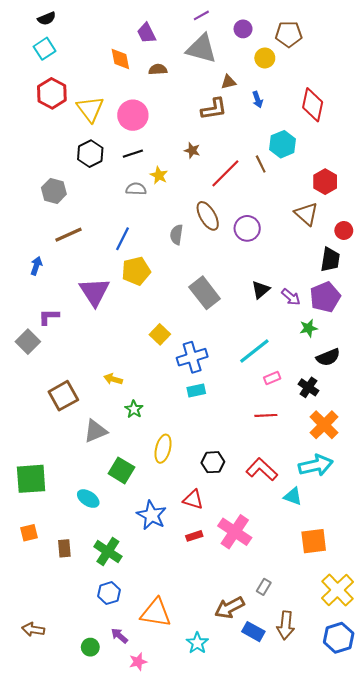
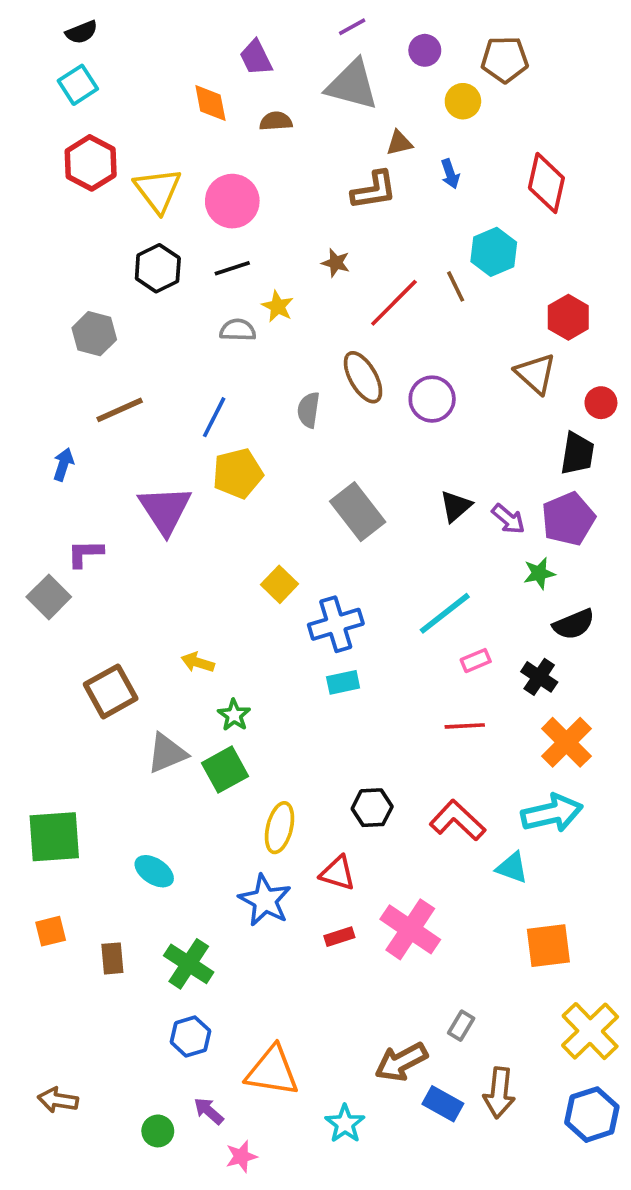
yellow ellipse: (163, 449) -> (279, 828), moved
green square: (121, 470) -> (225, 770), moved, turned 30

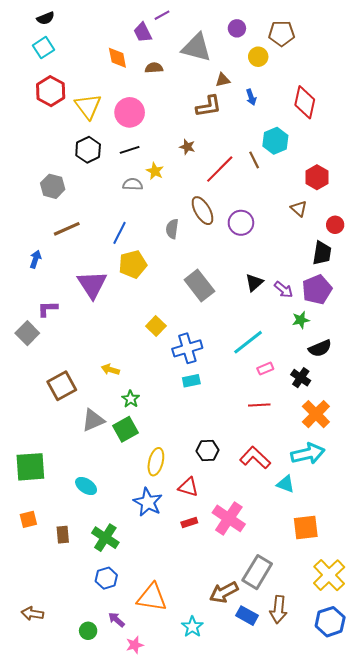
purple line: (352, 27) -> (162, 15), moved
brown triangle: (536, 374) -> (299, 209), size x0.7
gray rectangle: (461, 1026) -> (257, 572), size x2.0

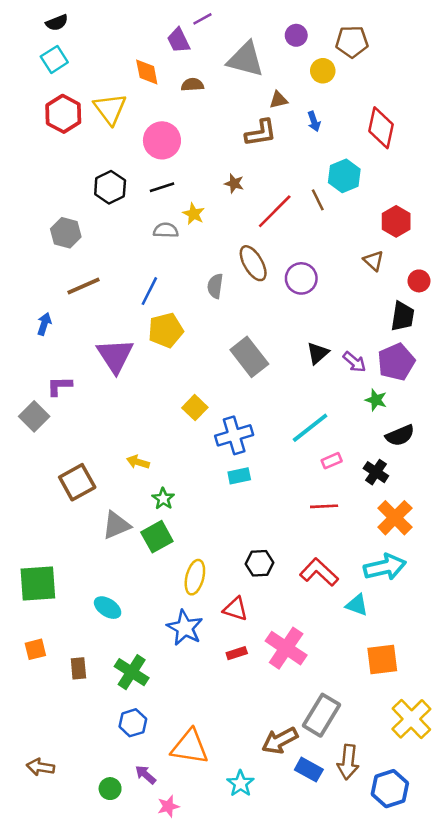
yellow triangle: (88, 106) -> (110, 109), moved
green star: (301, 320) -> (376, 400), turned 30
blue hexagon: (330, 622) -> (390, 789), moved

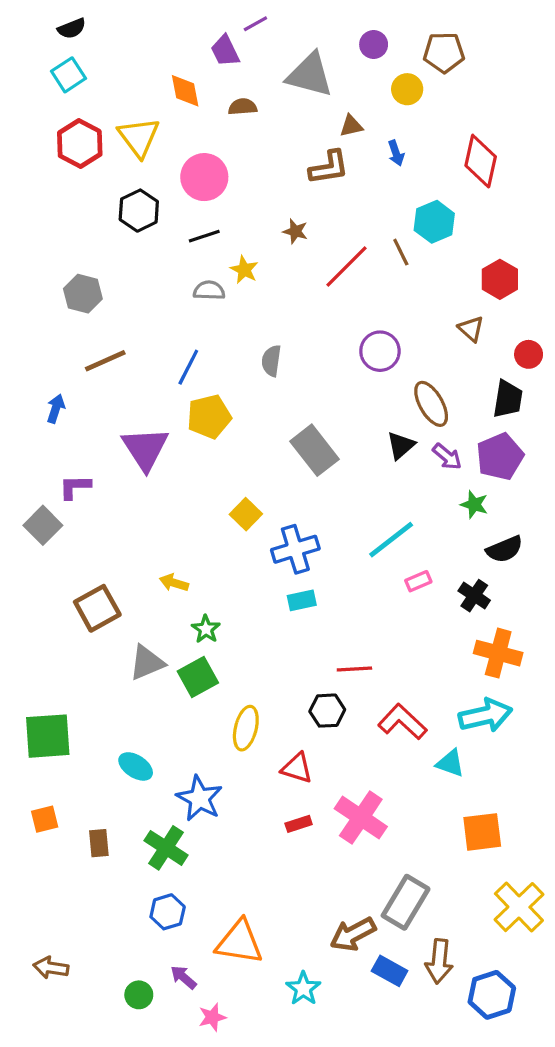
black hexagon: (110, 187) -> (139, 211), moved
brown ellipse: (253, 263) -> (431, 404), moved
red line: (324, 506) -> (354, 669), moved
orange cross: (395, 518) -> (498, 653), turned -30
blue star: (185, 628) -> (200, 798), moved

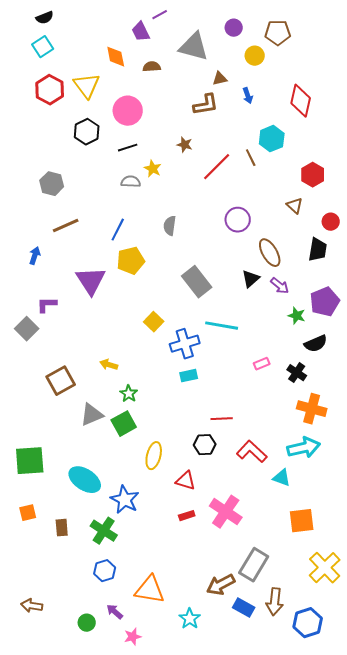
purple pentagon: (500, 457) -> (325, 302), moved
cyan line: (391, 540) -> (222, 326), moved, turned 48
cyan ellipse: (136, 766) -> (85, 480), size x1.5

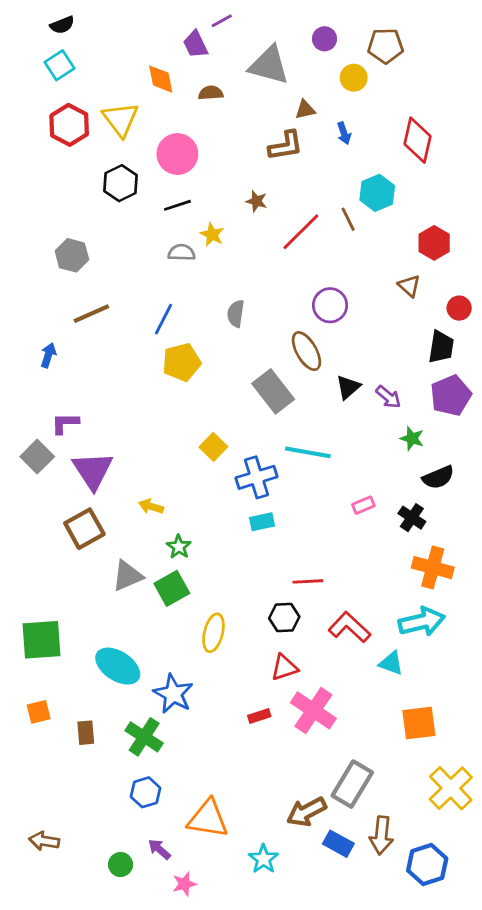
brown ellipse: (270, 253) -> (306, 351), moved
purple triangle: (91, 281) -> (93, 470), moved
purple pentagon: (325, 302) -> (451, 395), moved
red triangle: (186, 481) -> (284, 667), moved, turned -35

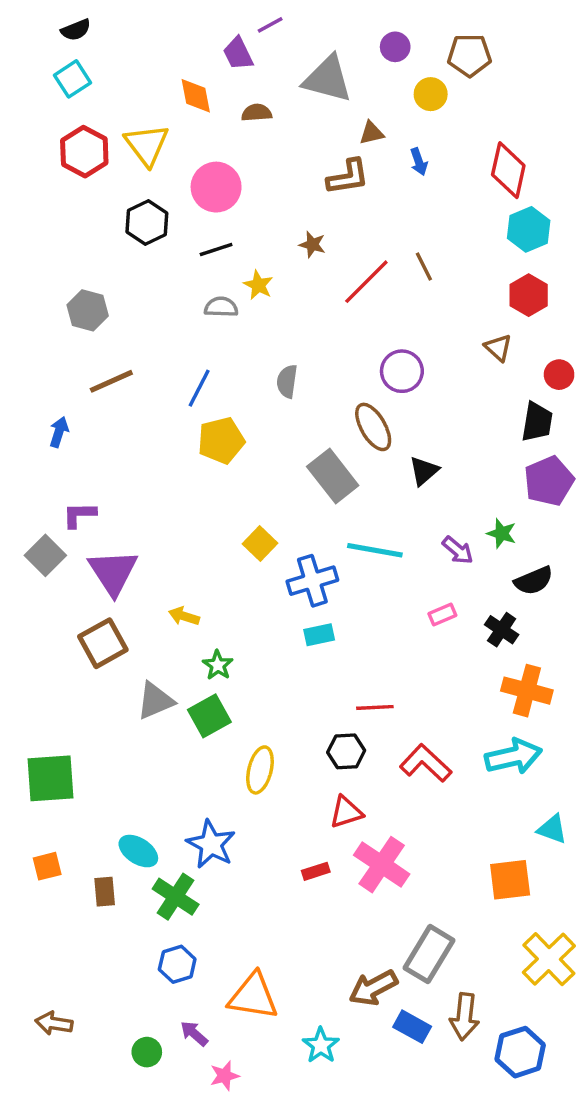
cyan hexagon: (377, 193) -> (529, 229), moved
purple arrow: (388, 397) -> (458, 550), moved
cyan triangle: (391, 663) -> (552, 829), moved
cyan ellipse: (118, 666) -> (138, 851), moved, size x0.7

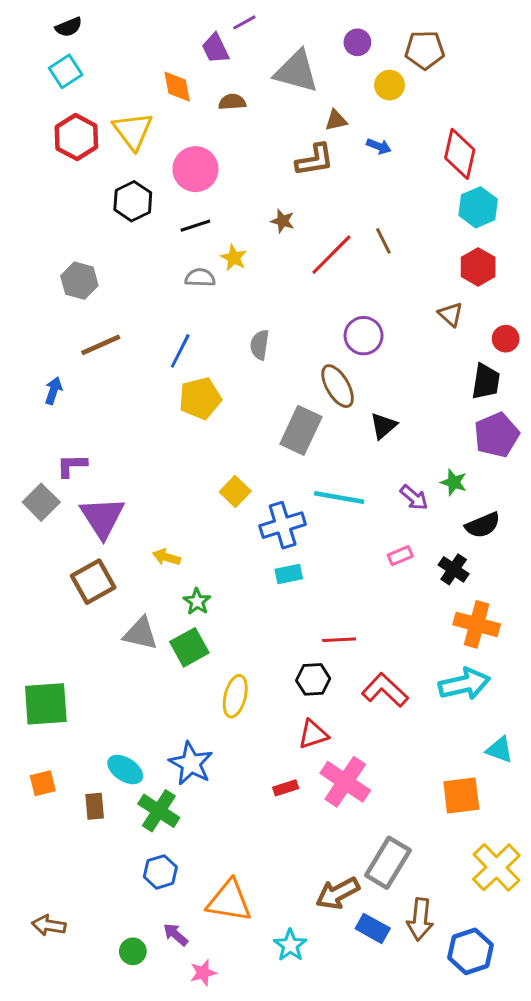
blue arrow: (419, 162) -> (379, 146), turned -50
gray rectangle: (333, 476) -> (301, 430), turned 63
gray triangle: (155, 701) -> (140, 634), turned 36

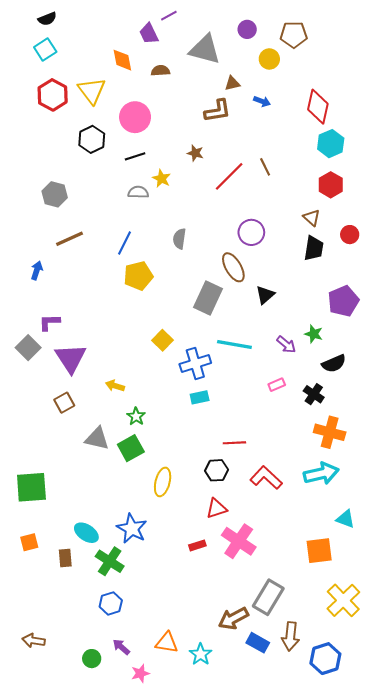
black trapezoid: (486, 381) -> (314, 248), moved
brown square: (93, 582) -> (64, 403), size x0.7
orange triangle: (229, 901) -> (167, 643), moved, size x0.7

